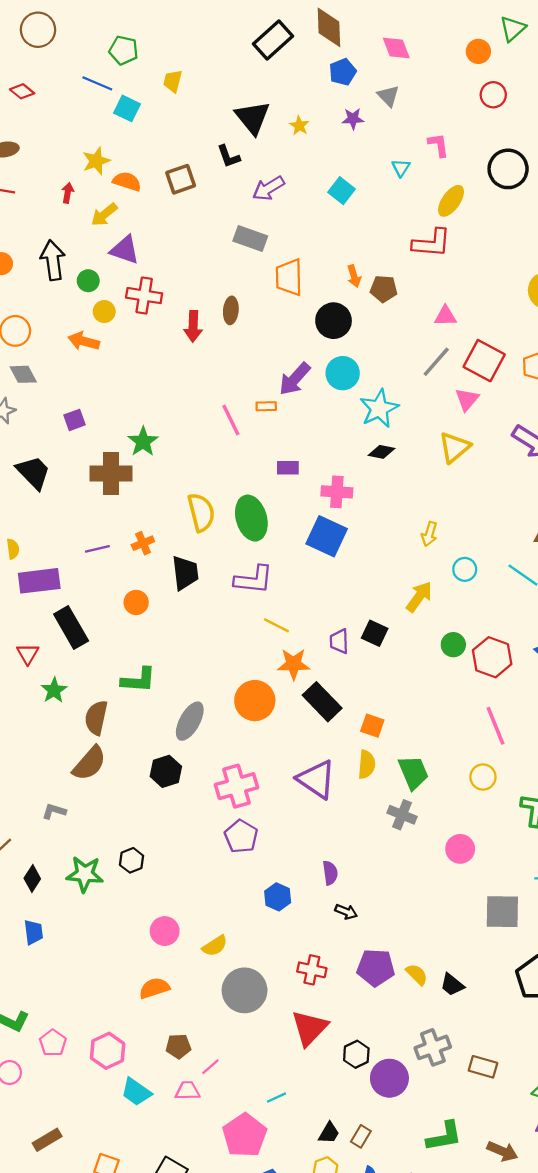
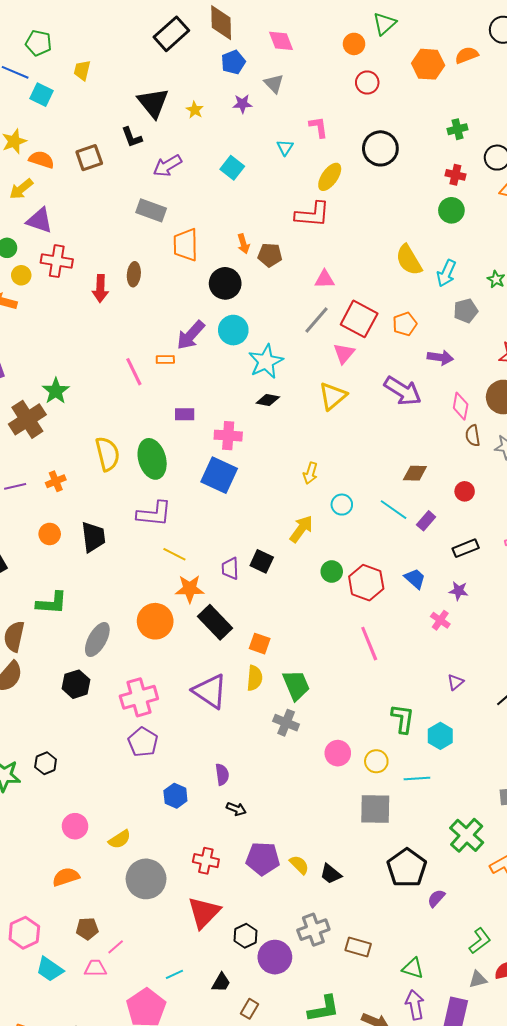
brown cross: (111, 474) -> (27, 419), turned -33
black trapezoid: (185, 573) -> (93, 537), moved
yellow circle: (483, 777) -> (376, 761), moved
black trapezoid: (329, 1133) -> (221, 982), moved

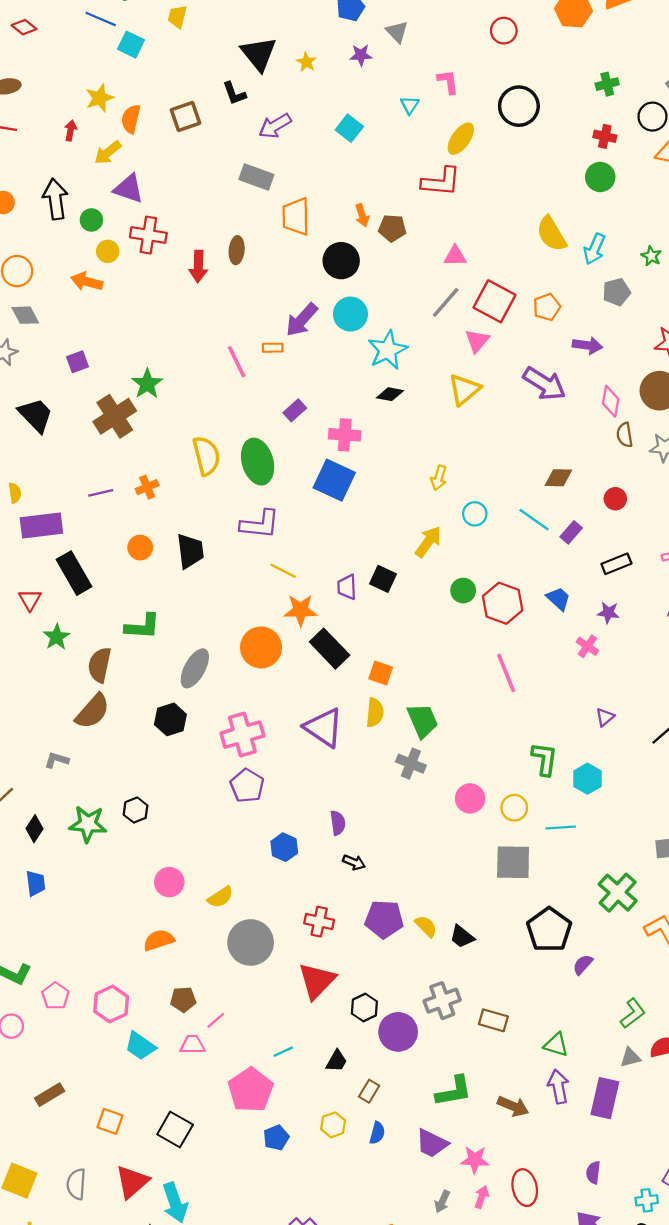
orange semicircle: (42, 160) -> (131, 119), turned -95
purple rectangle: (185, 414) -> (295, 410), turned -42

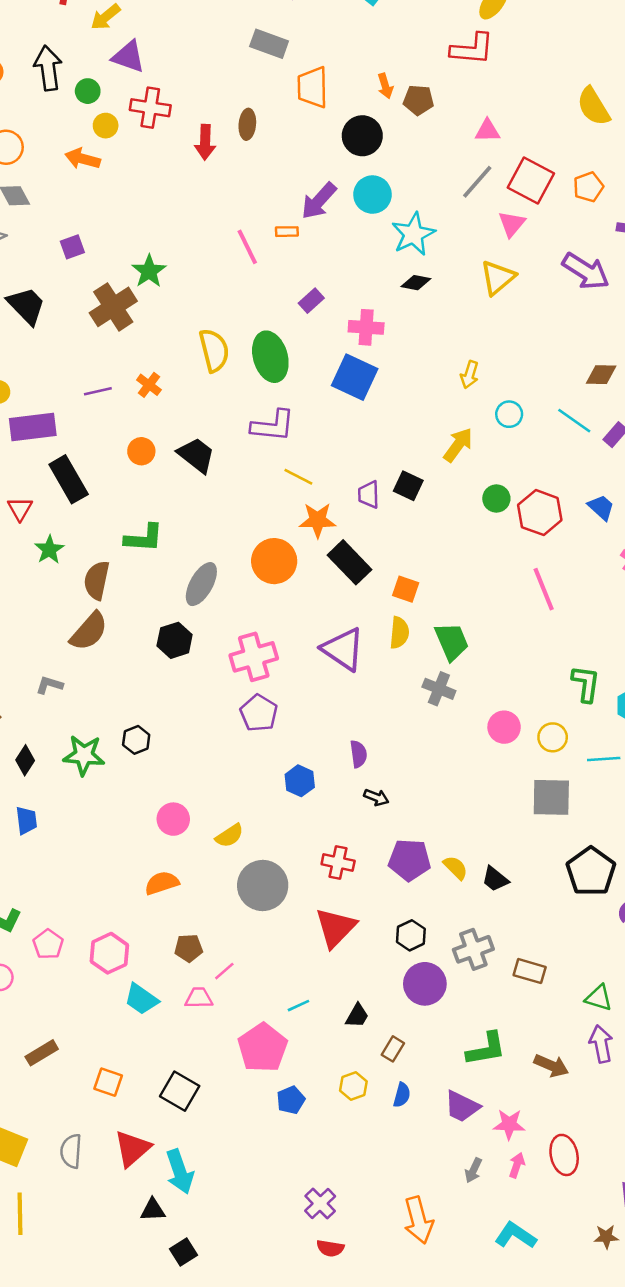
orange cross: (147, 487) -> (149, 385), turned -30
black trapezoid: (190, 551) -> (196, 455), turned -45
black hexagon: (364, 1008) -> (411, 935), moved

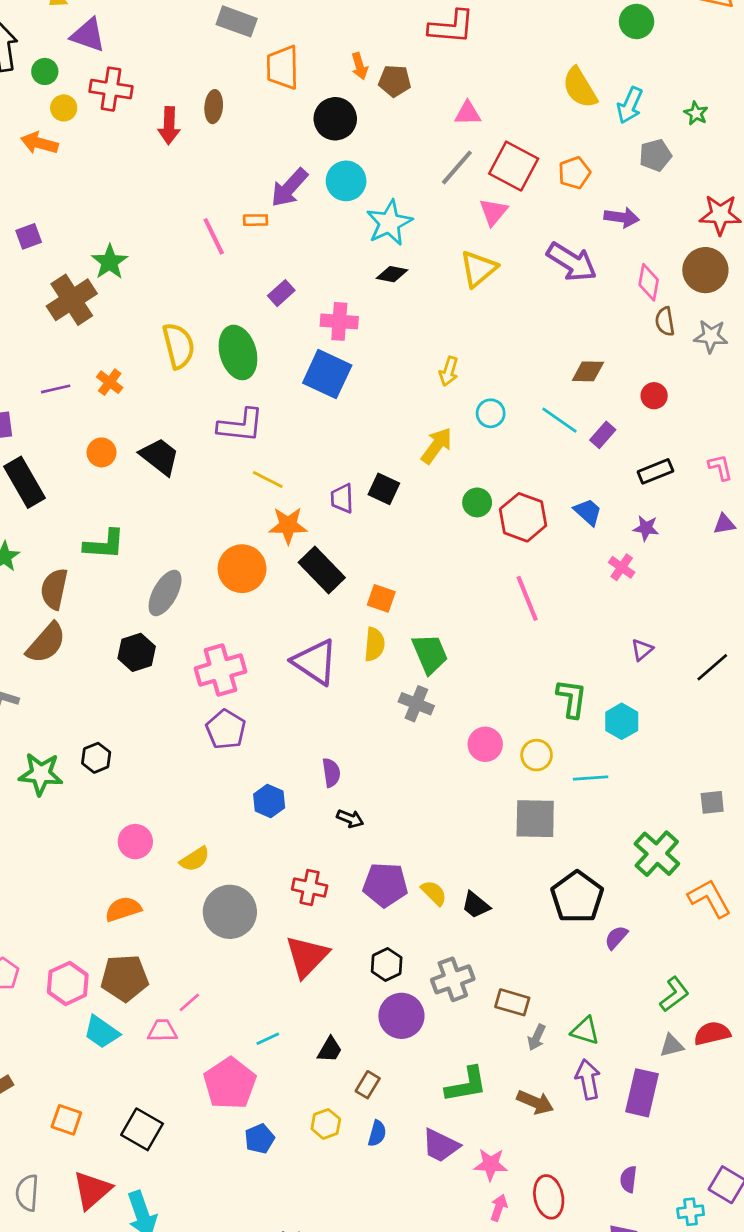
brown pentagon: (189, 948) -> (124, 978), moved, size x1.6
gray arrow: (473, 1170) -> (537, 1037), moved

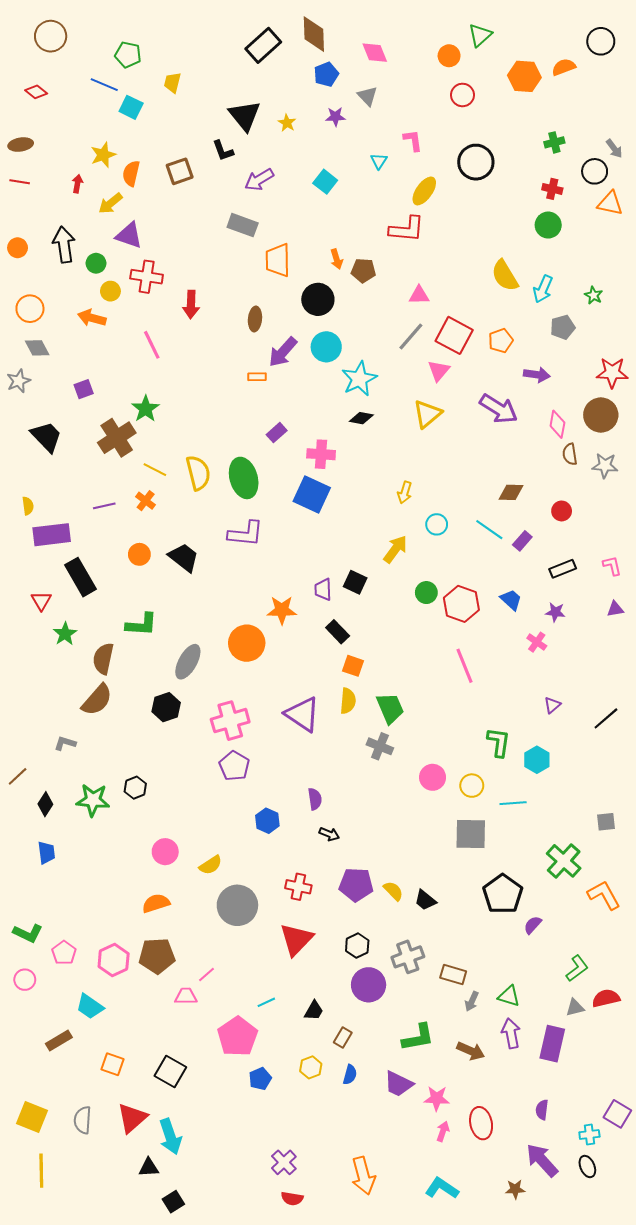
brown ellipse: (214, 107) -> (255, 319), moved
pink line: (214, 236) -> (152, 345), moved
yellow line: (268, 479) -> (155, 470), moved
black rectangle: (322, 570) -> (338, 632), moved, size x0.7
cyan trapezoid: (102, 1032) -> (90, 1006), moved

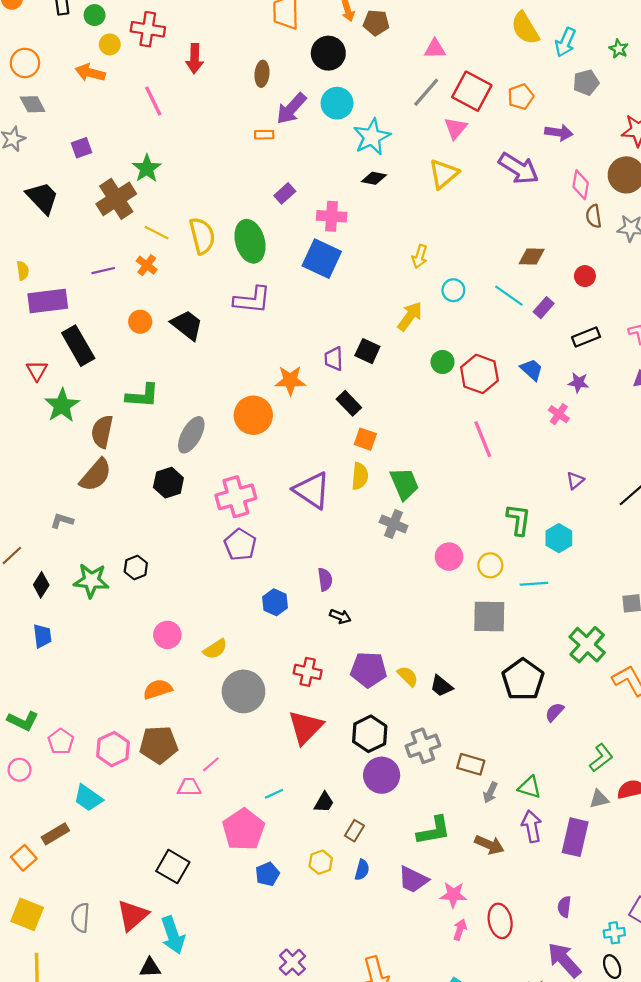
green star: (65, 634) -> (62, 405), size x1.4
black hexagon: (357, 946) -> (370, 734), size x1.4
orange square: (113, 1064) -> (24, 858), moved, turned 30

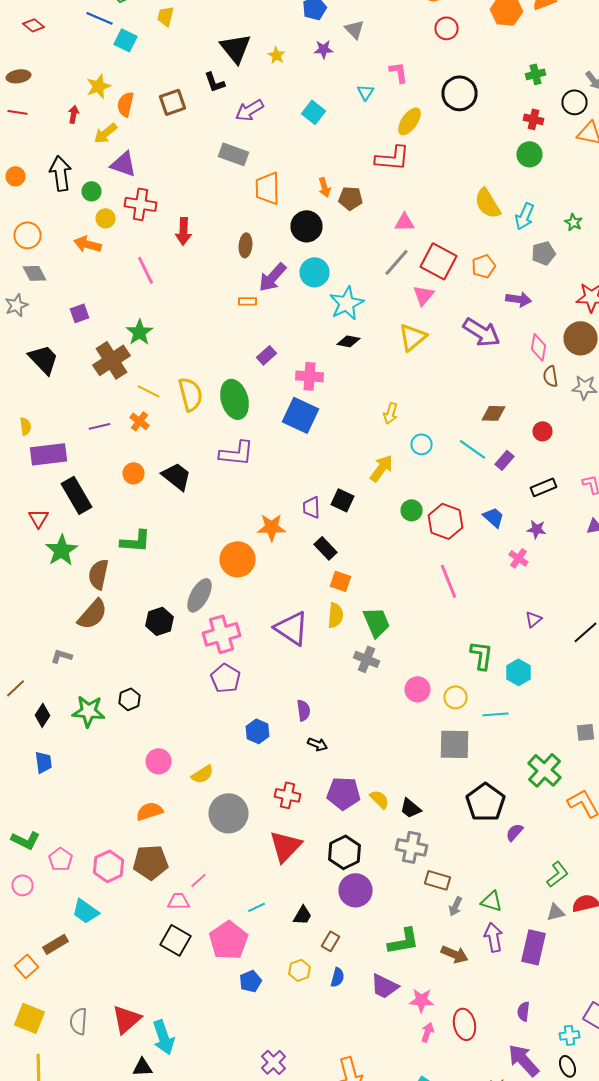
gray ellipse: (191, 435) -> (200, 595), moved
gray cross: (423, 746) -> (412, 847), moved, turned 32
black square: (173, 867) -> (176, 940), moved

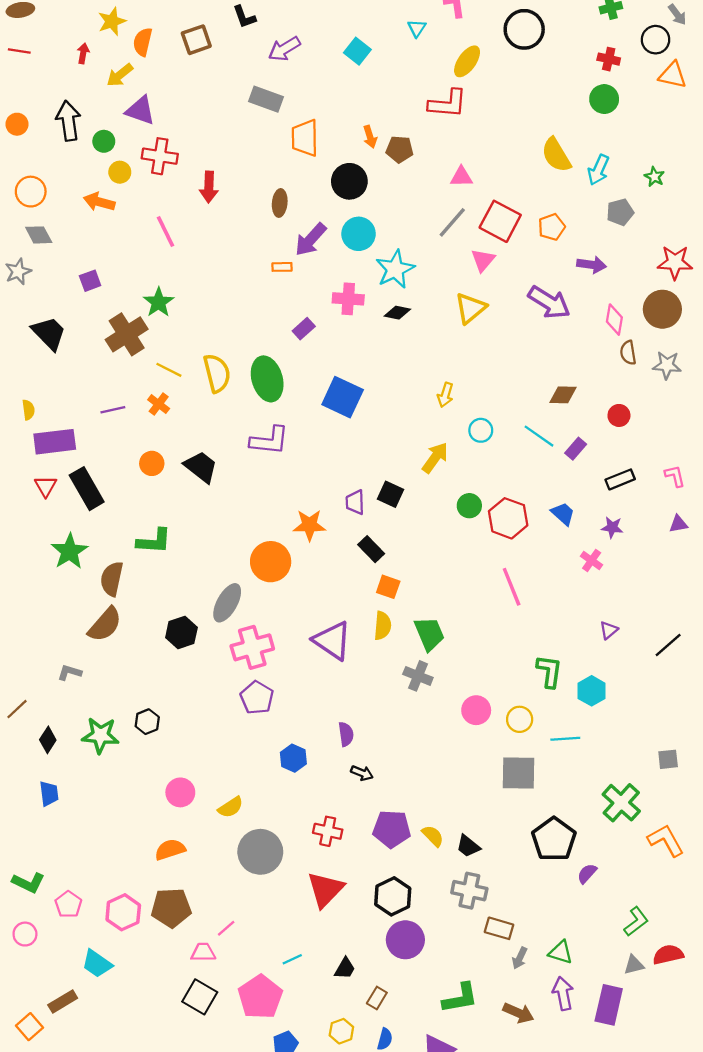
pink cross: (310, 376) -> (348, 299), moved
red triangle: (38, 518) -> (46, 486), moved

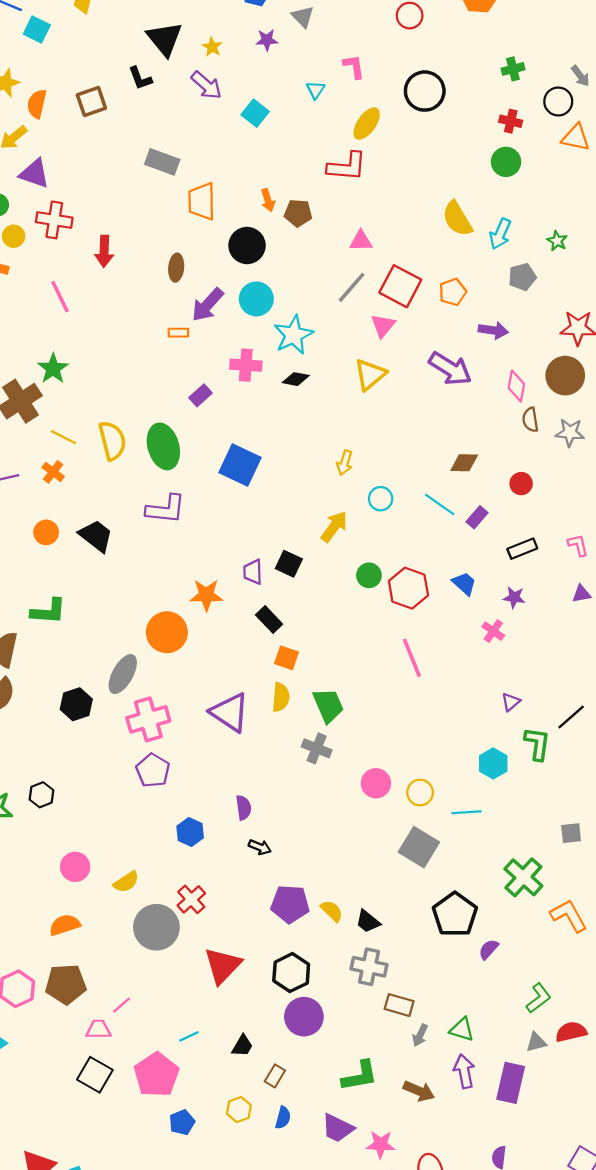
purple arrow: (284, 49) -> (206, 85), moved, turned -108
green L-shape: (549, 671) -> (537, 744), moved
gray square: (518, 773) -> (419, 847), turned 30
red cross: (328, 831) -> (191, 899), moved, turned 36

